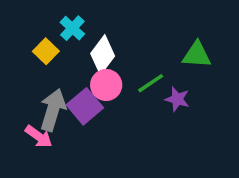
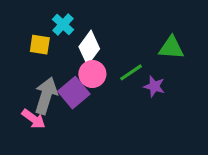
yellow square: (46, 51) -> (40, 45), turned -35

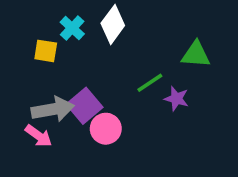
white diamond: (89, 48) -> (113, 24), moved
pink circle: (92, 74) -> (106, 129), moved
gray arrow: (46, 96) -> (53, 109), turned 63

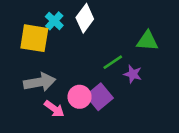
yellow square: (46, 51) -> (34, 38), size x1.6
purple square: (85, 106) -> (99, 97), moved
pink arrow: (39, 136) -> (54, 109), moved

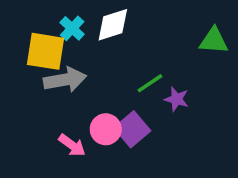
white diamond: (85, 18) -> (113, 25), turned 36
green triangle: (147, 41) -> (214, 41), moved
gray arrow: (40, 82) -> (65, 80), moved

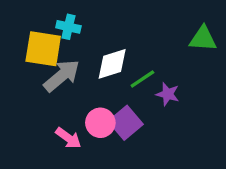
white diamond: (113, 25) -> (112, 64), moved
cyan cross: (72, 28) -> (68, 27), turned -30
gray arrow: (65, 80) -> (62, 76), turned -30

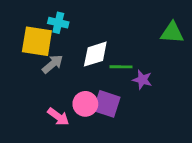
gray arrow: (62, 76) -> (53, 64), size x0.7
green line: (142, 79) -> (121, 67), turned 35
purple square: (126, 123) -> (107, 104), turned -32

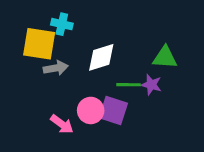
green triangle: (172, 33) -> (165, 57), moved
gray arrow: (53, 64) -> (56, 68), turned 30
green line: (121, 67) -> (129, 85), moved

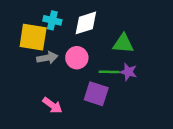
white diamond: (101, 57) -> (86, 23), moved
green triangle: (165, 57) -> (123, 44), moved
pink circle: (91, 110) -> (77, 58), moved

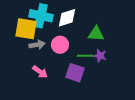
cyan cross: (52, 20) -> (41, 16), size x1.6
pink arrow: (52, 105) -> (40, 72), moved

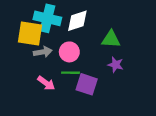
green line: (85, 56) -> (70, 73), moved

